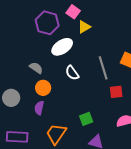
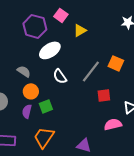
yellow triangle: (84, 27) -> (80, 30), moved
gray line: (103, 68) -> (91, 71), turned 55
green square: (86, 119) -> (46, 106), moved

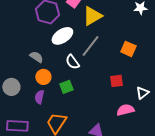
yellow triangle: (80, 30) -> (92, 16), size x1.5
gray line: (91, 71) -> (90, 46), moved
green square: (46, 106) -> (66, 87), moved

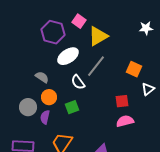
gray circle: (11, 87) -> (28, 107), moved
white triangle: (142, 93) -> (148, 89), moved
pink semicircle: (125, 110) -> (125, 121), moved

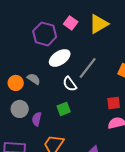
yellow triangle: (98, 36) -> (99, 24), moved
orange circle: (49, 97) -> (16, 83), moved

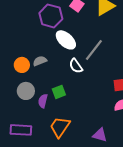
white ellipse: (60, 58) -> (66, 40), turned 75
gray semicircle: (34, 79) -> (40, 61), turned -56
green square: (64, 109) -> (59, 92), moved

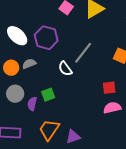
purple hexagon: (51, 16) -> (46, 38), moved
white ellipse: (66, 40) -> (17, 36), moved
purple triangle: (100, 135) -> (73, 137), moved, turned -35

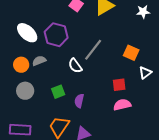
purple semicircle: (32, 104) -> (79, 101), moved

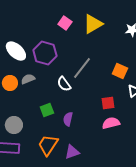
gray circle: (25, 91) -> (14, 125), moved

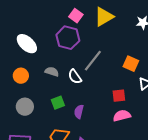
purple hexagon: (45, 53) -> (68, 38), moved
gray semicircle: (28, 79) -> (52, 72), moved, turned 40
gray circle: (14, 125) -> (25, 107), moved

